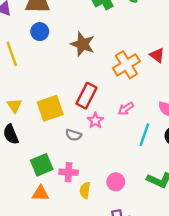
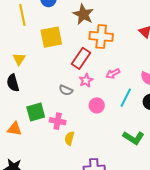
orange cross: (126, 65) -> (101, 36), moved, turned 30
yellow square: (50, 108) -> (51, 37), moved
pink circle: (116, 182) -> (97, 105), moved
orange triangle: (40, 193) -> (15, 129), moved

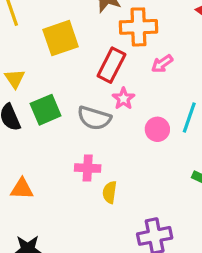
pink arrow: (113, 74) -> (162, 64), moved
gray semicircle: (66, 90) -> (94, 118), size x1.5
pink circle: (97, 105) -> (157, 129), moved
green square: (36, 112) -> (46, 110), moved

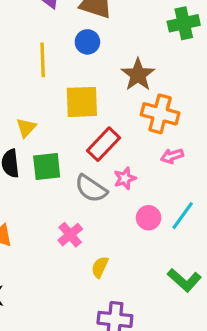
red rectangle: (111, 65) -> (103, 144), moved
pink cross: (88, 168) -> (70, 235), turned 30
yellow semicircle: (110, 192) -> (100, 267), moved

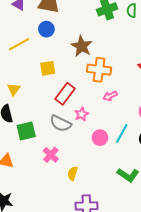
yellow line: (43, 60) -> (19, 44), turned 70
yellow square: (82, 102) -> (48, 68), size x0.7
green square: (47, 166) -> (26, 131), moved

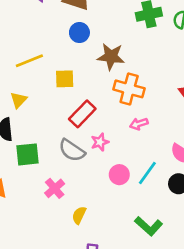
blue circle: (46, 29) -> (79, 33), moved
yellow line: (19, 44) -> (29, 61), moved
brown star: (82, 46) -> (111, 57), turned -30

